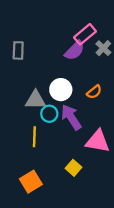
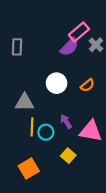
gray triangle: (35, 100) -> (25, 102), moved
cyan circle: (49, 114) -> (46, 132), moved
purple arrow: (71, 117) -> (66, 122), moved, size x0.6

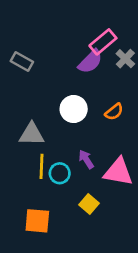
gray rectangle: (17, 47) -> (22, 61), turned -63
orange square: (29, 168) -> (37, 221), turned 36

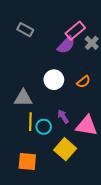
gray rectangle: (22, 61) -> (25, 30), moved
yellow square: (89, 204) -> (65, 149), size x1.5

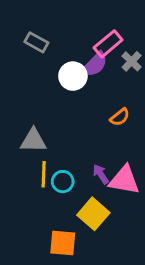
white circle: (54, 80) -> (73, 76), moved
purple arrow: (63, 117) -> (101, 174), moved
orange square: (27, 161) -> (63, 243), moved

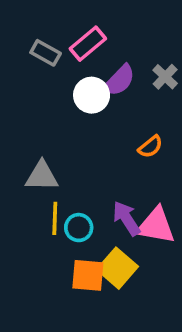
pink rectangle: (108, 44) -> (88, 44), moved
purple arrow: (101, 174) -> (126, 218), size x1.4
orange square: (63, 243) -> (88, 275), moved

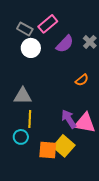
white circle: (92, 95) -> (31, 48), moved
cyan circle: (79, 228) -> (21, 137), moved

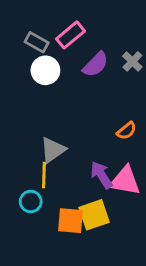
orange semicircle: (82, 80) -> (127, 131), moved
gray triangle: (23, 96) -> (53, 150), moved, turned -36
yellow square: (64, 146) -> (94, 215), turned 30

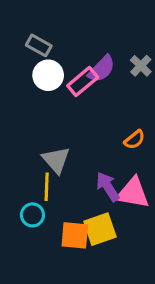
pink rectangle: (70, 35) -> (83, 82), moved
gray triangle: (53, 150) -> (56, 160), turned -36

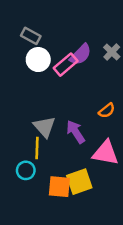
purple arrow: (108, 187) -> (76, 132), moved

